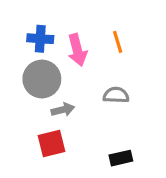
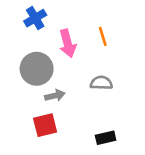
blue cross: (40, 39) -> (35, 18), moved, turned -35

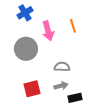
gray semicircle: (101, 83) -> (62, 67), moved
gray arrow: (55, 96) -> (61, 86), moved

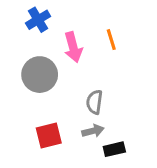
gray semicircle: (62, 67) -> (94, 102), turned -84

